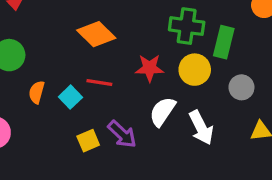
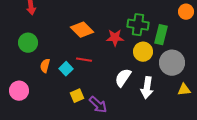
red star: (150, 68) -> (115, 38), moved
gray circle: (241, 87) -> (172, 63), size x1.6
white arrow: (201, 128) -> (147, 88), turned 35
purple arrow: (122, 134) -> (98, 105), moved

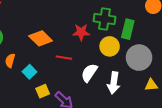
orange diamond: (82, 30) -> (41, 38), moved
red line: (84, 60) -> (64, 58), moved
cyan square: (66, 69) -> (29, 72), moved

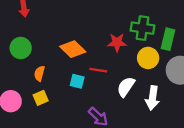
cyan square: (29, 72) -> (77, 81), moved, turned -32
yellow square: (43, 91) -> (41, 98), moved

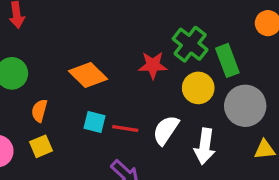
green cross: (143, 28) -> (190, 44), turned 30
green rectangle: (168, 39) -> (227, 60), turned -35
red line: (98, 70) -> (125, 128), moved

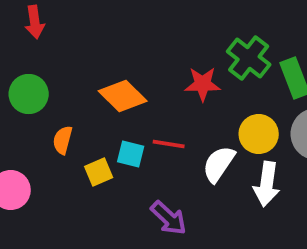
yellow circle: (198, 88) -> (259, 134), moved
red line: (125, 128) -> (169, 144), moved
yellow square: (41, 146) -> (99, 172), moved

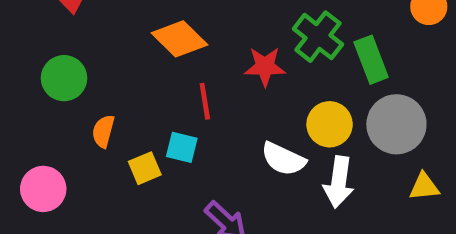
orange diamond: (123, 96) -> (179, 39), moved
red line: (169, 144) -> (205, 101), moved, turned 72
white semicircle: (219, 164) -> (283, 159), turned -99

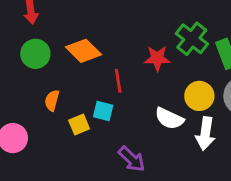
orange diamond: (179, 39) -> (84, 51), moved
green circle: (64, 78) -> (35, 54), moved

